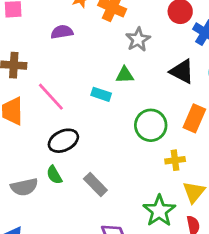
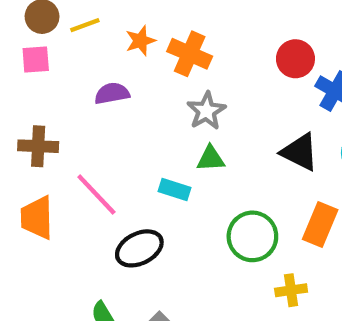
gray star: (138, 39) -> (206, 111), moved
black ellipse: (63, 141) -> (139, 248), moved

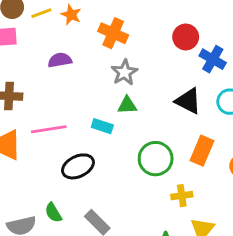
orange star: (140, 41) -> (71, 15), moved, turned -30
pink line: (96, 194) -> (49, 129), turned -56

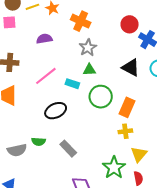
pink line: (49, 129) -> (46, 76), moved, turned -30
orange rectangle: (202, 151) -> (127, 107), moved
green circle: (156, 159) -> (101, 97), moved
green semicircle: (53, 213) -> (39, 142), turned -56

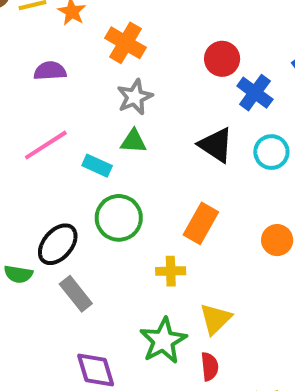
green circle: (101, 97) -> (119, 218), moved
black ellipse: (56, 111) -> (58, 244), moved, turned -30
yellow cross: (125, 131) -> (171, 271), moved

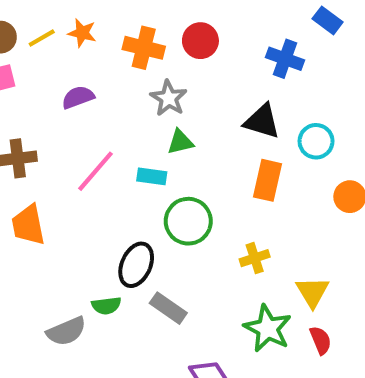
red circle: (222, 59) -> (200, 41), moved
cyan circle: (271, 152) -> (316, 141), moved
orange rectangle: (201, 223) -> (267, 180), moved

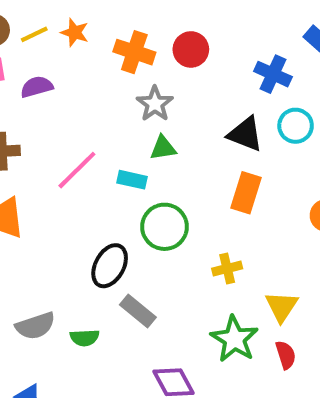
purple semicircle: (78, 97) -> (37, 87), moved
cyan circle: (316, 141) -> (296, 126), moved
green semicircle: (106, 306) -> (85, 338), moved

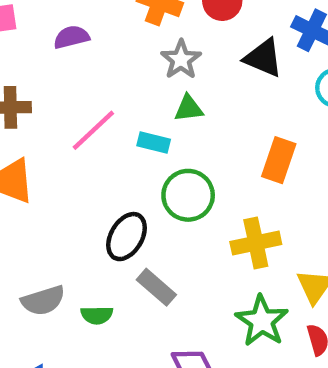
purple semicircle: (37, 87) -> (71, 37), moved
black triangle: (245, 134) -> (263, 58), moved
yellow cross: (227, 268) -> (256, 243), size x1.5

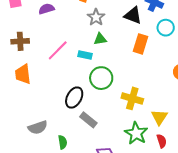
orange rectangle: (279, 160) -> (140, 44), moved
yellow cross: (256, 243) -> (132, 98), turned 30
green semicircle: (97, 315) -> (63, 142), moved, turned -96

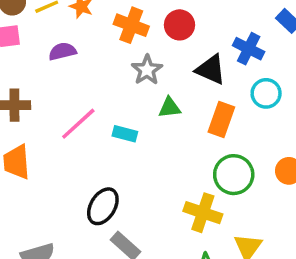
green triangle: (100, 39) -> (170, 108), moved
green circle: (101, 78) -> (234, 175), moved

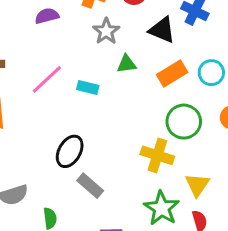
purple semicircle: (62, 51) -> (47, 16), moved
cyan circle: (266, 93) -> (211, 73), moved
orange rectangle: (221, 119) -> (172, 74), turned 40

